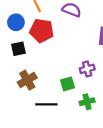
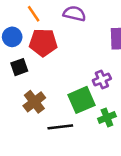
green square: (67, 84) -> (81, 100), size x1.5

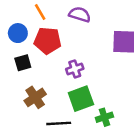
purple cross: (102, 79) -> (75, 69), moved

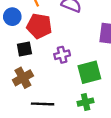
black square: (23, 63) -> (24, 49), moved
green square: (81, 99) -> (89, 72), moved

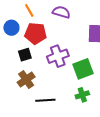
purple cross: (62, 55) -> (58, 56), size x1.5

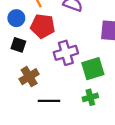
black square: (25, 55) -> (18, 45), moved, turned 32

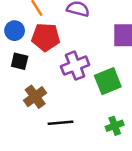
green cross: (90, 97) -> (115, 126), moved

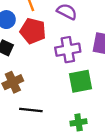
purple cross: (75, 66) -> (68, 50), moved

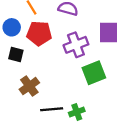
green cross: (79, 122) -> (77, 112), moved

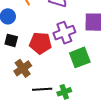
red pentagon: (39, 33) -> (40, 43), moved

